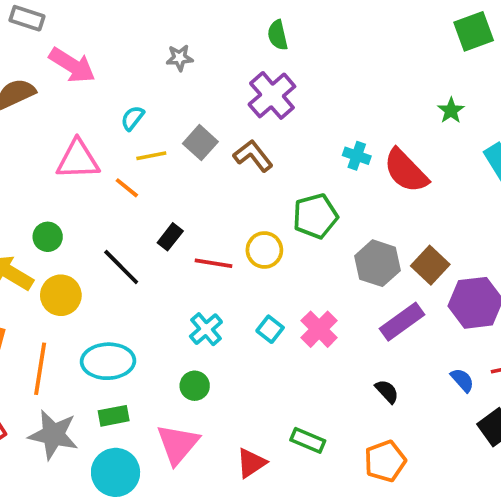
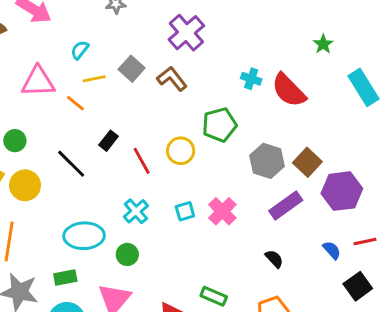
red line: (214, 263) -> (142, 161), turned 52
cyan square: (270, 329) -> (185, 211), turned 36
cyan ellipse: (108, 361) -> (84, 236), moved

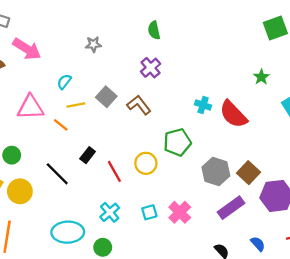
purple cross: (186, 33) -> (151, 68), size x0.7
blue semicircle: (332, 250) -> (258, 244), moved

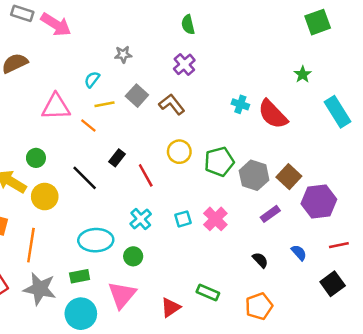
gray star: (93, 44) -> (123, 54), moved
pink arrow: (27, 49) -> (56, 25), moved
green pentagon: (177, 142) -> (219, 162), moved
yellow circle: (146, 163) -> (179, 152), moved
purple rectangle: (231, 208) -> (270, 214), size x0.7

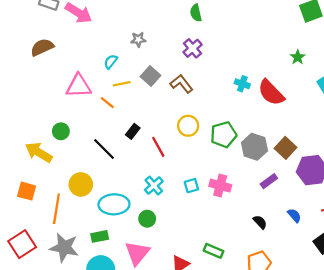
yellow circle: (45, 197) -> (81, 184), moved
pink cross: (215, 219) -> (220, 186), turned -30

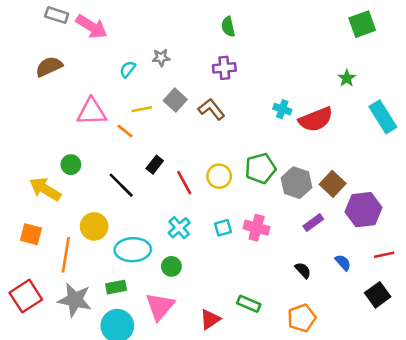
purple cross: (193, 48) -> (224, 68), turned 36
cyan semicircle: (111, 62) -> (128, 69), moved
red semicircle: (271, 93) -> (316, 119), turned -68
yellow circle: (188, 126) -> (219, 176), moved

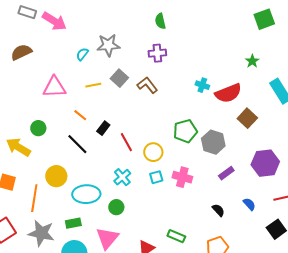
gray star: (161, 58) -> (108, 45), size x1.6
orange line: (125, 131) -> (80, 115), moved
yellow circle: (219, 176) -> (153, 152), moved
brown square: (333, 184) -> (247, 118), moved

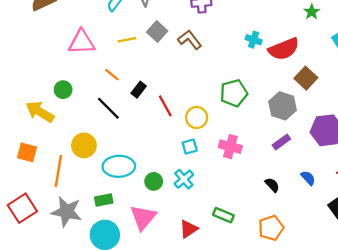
gray hexagon: (213, 142) -> (283, 106), moved
cyan cross: (122, 177) -> (184, 179), moved
cyan square: (156, 177) -> (190, 147), moved

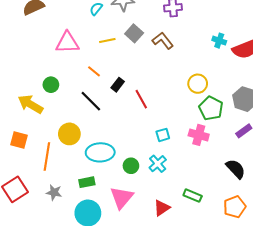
green pentagon: (234, 93) -> (211, 108), moved, turned -30
yellow circle: (197, 118) -> (198, 84), moved
black semicircle: (272, 185) -> (236, 169), size x1.5
gray star: (67, 212) -> (54, 192), size x0.6

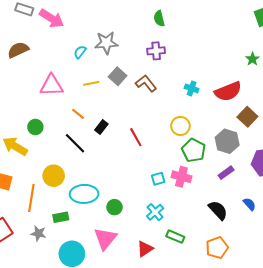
cyan cross: (219, 41) -> (192, 88), moved
red line: (141, 99) -> (136, 137), moved
cyan square: (163, 135) -> (158, 179), moved
cyan cross: (158, 164) -> (155, 212), moved
green rectangle: (87, 182) -> (61, 217), moved

